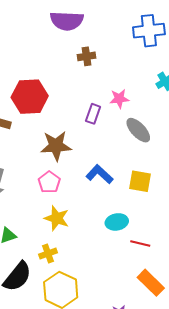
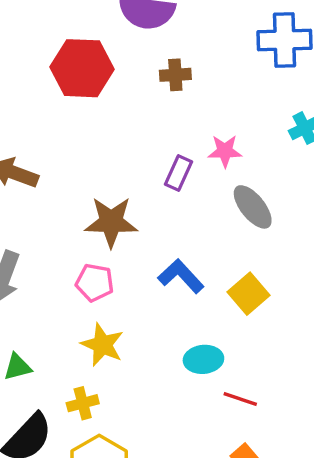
red hexagon: (30, 97) -> (82, 68), moved
yellow square: (140, 181) -> (249, 294), turned 35
pink pentagon: (49, 182) -> (95, 283), turned -30

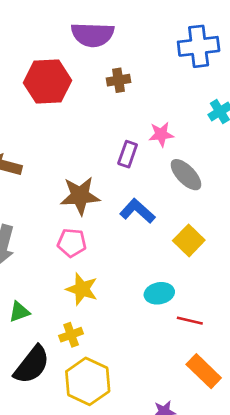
blue L-shape: (181, 276) -> (137, 211), moved

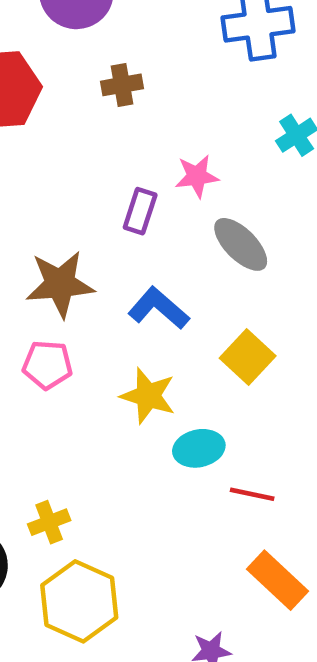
yellow star: (82, 289) -> (148, 396), moved

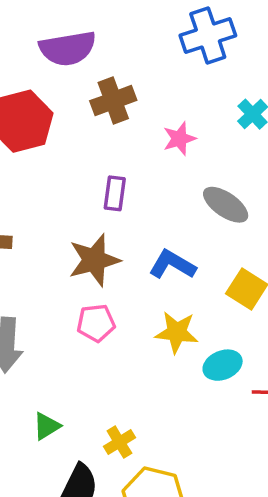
brown cross: (122, 85) -> (113, 101), size x1.4
pink star: (197, 176) -> (179, 139), moved
purple rectangle: (140, 211) -> (115, 193), moved

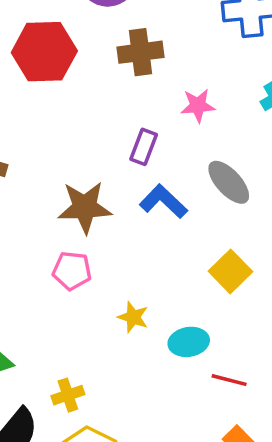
purple rectangle: (115, 193) -> (144, 147), moved
blue L-shape: (172, 265) -> (163, 201), moved
yellow star: (177, 332) -> (133, 317), moved, size x0.7

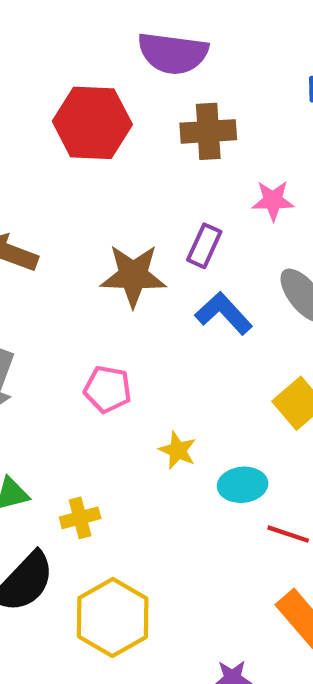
brown star: (85, 207) -> (133, 276), moved
yellow cross: (68, 395) -> (80, 518), moved

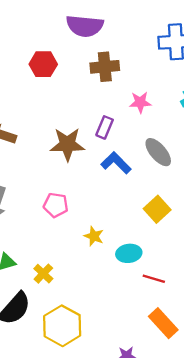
red hexagon: (92, 123) -> (43, 64), size x0.7
yellow cross: (80, 518) -> (43, 274), turned -30

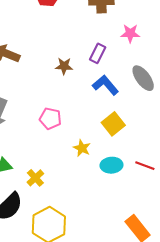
brown star: (67, 144) -> (64, 66), size x0.6
yellow square: (157, 209) -> (113, 124), moved
red line: (154, 279) -> (145, 166), moved

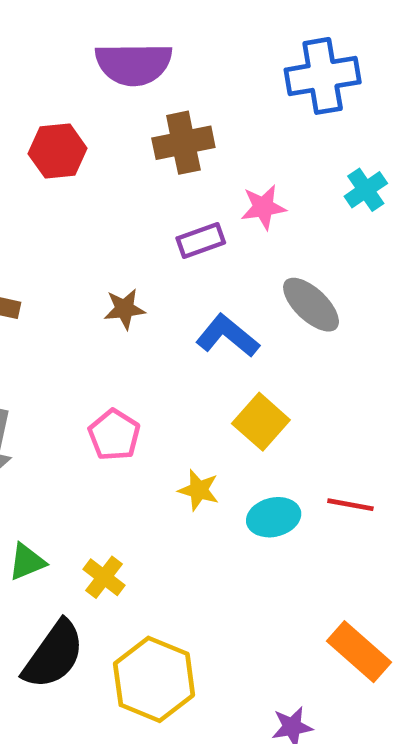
purple rectangle: (98, 53) -> (201, 240), moved, turned 54
pink pentagon: (50, 119) -> (114, 435), turned 30

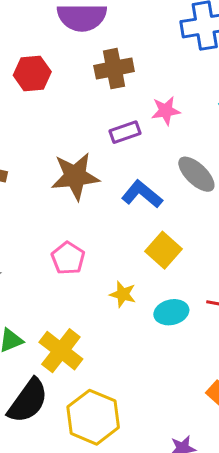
brown star: (125, 309) -> (75, 176), size x1.8
yellow cross: (104, 577) -> (61, 351), size x1.6

